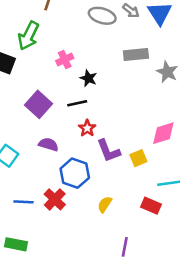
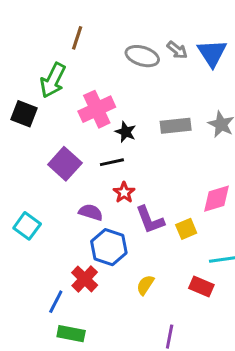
gray rectangle: (136, 54) -> (176, 126), moved
pink cross: (65, 59) -> (97, 109), size x1.6
purple semicircle: (48, 144) -> (91, 212), moved
blue line: (24, 202) -> (56, 302), moved, turned -66
green rectangle: (16, 244) -> (71, 334), moved

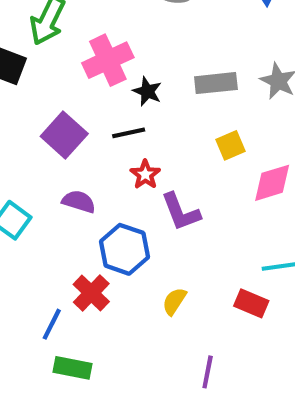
purple semicircle: (91, 212) -> (79, 202), moved
yellow square: (186, 229) -> (230, 145), moved

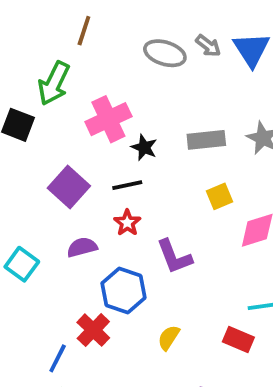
red star: (145, 174) -> (127, 223), moved
purple semicircle: (79, 202) -> (82, 247), turned -32

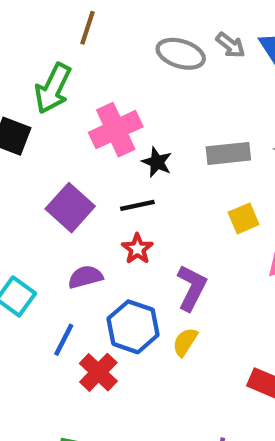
purple L-shape: (174, 257) -> (192, 288), turned -132
yellow semicircle: (169, 338) -> (185, 342), moved
blue line: (58, 358) -> (64, 340), moved

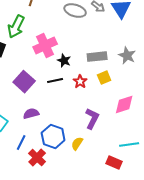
yellow square: (244, 218) -> (104, 78), moved
red star: (137, 249) -> (80, 82), moved
purple L-shape: (192, 288) -> (92, 119), moved

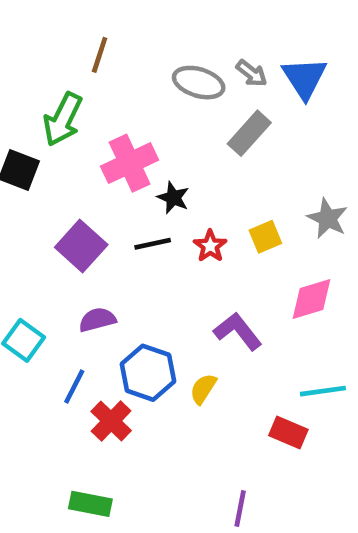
gray star: (127, 56) -> (328, 218), moved
gray rectangle: (97, 57) -> (249, 133), moved, turned -42
purple L-shape: (92, 119) -> (238, 331), turned -65

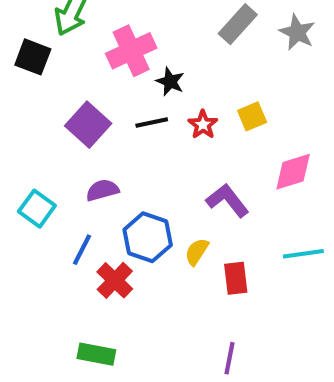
gray star: (328, 218) -> (297, 32), moved
red rectangle: (288, 433) -> (236, 278), moved, turned 60

